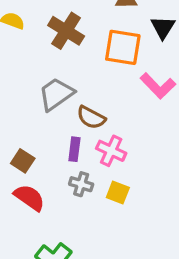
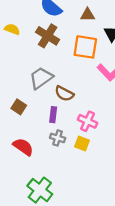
pink cross: (111, 151) -> (88, 121), moved
brown square: (23, 161) -> (19, 107), moved

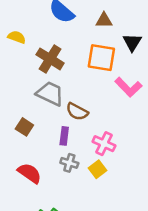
brown cross: (48, 36) -> (50, 59), moved
gray trapezoid: (41, 78) -> (50, 94), turned 60
yellow square: (82, 143) -> (98, 169), turned 32

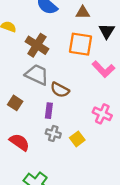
pink cross: (104, 144) -> (102, 114), moved

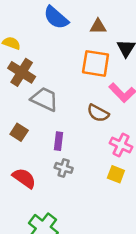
brown cross: (37, 45) -> (22, 72), moved
brown semicircle: (60, 90) -> (98, 113), moved
yellow square: (77, 139) -> (116, 174), moved, turned -32

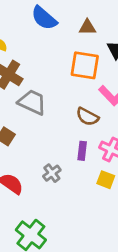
purple rectangle: (59, 141) -> (82, 151), moved
gray cross: (64, 168) -> (52, 173), turned 36

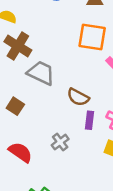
brown semicircle: (87, 117) -> (78, 97), moved

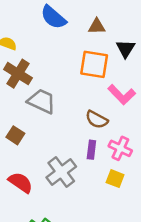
brown semicircle: (78, 97) -> (97, 120), moved
gray cross: (60, 142) -> (61, 172), size x1.6

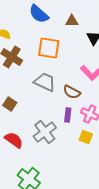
orange square: (94, 64) -> (49, 48), moved
gray trapezoid: (42, 101) -> (45, 82), moved

